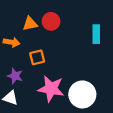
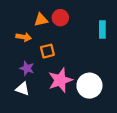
pink star: (51, 89) -> (60, 80), turned -30

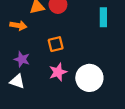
orange square: (47, 51) -> (56, 44), moved
pink star: (60, 80) -> (58, 72), size x0.7

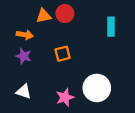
purple star: (22, 59) -> (24, 56), moved
pink star: (58, 72) -> (65, 97), moved

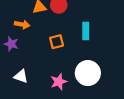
cyan rectangle: (111, 27) -> (86, 31), moved
purple star: (24, 56) -> (11, 44), moved

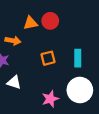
cyan rectangle: (86, 31) -> (78, 58), moved
white triangle: (21, 76) -> (14, 82), moved

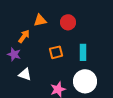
red circle: (50, 21) -> (68, 22), moved
orange arrow: (13, 41) -> (24, 36), turned -64

